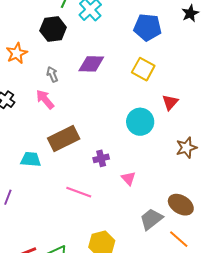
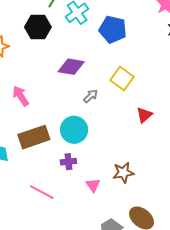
blue pentagon: (148, 27) -> (113, 29), moved
gray arrow: (52, 74) -> (91, 96), moved, turned 63
cyan circle: (140, 122) -> (74, 130), moved
brown star: (186, 148) -> (123, 173), moved

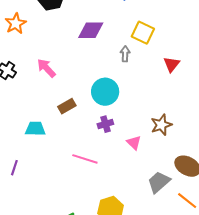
gray arrow: (91, 96) -> (125, 54), moved, turned -35
brown rectangle: (34, 137) -> (67, 106), size x0.6

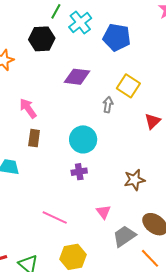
brown rectangle: (67, 106) -> (34, 138), moved, turned -60
pink triangle: (134, 143) -> (104, 212), moved
pink line: (85, 159) -> (55, 217), moved

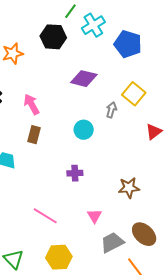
cyan circle: (83, 139) -> (84, 130), moved, size x0.7

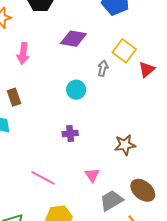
pink arrow: (32, 104) -> (23, 53), moved, turned -140
red triangle: (154, 132) -> (147, 69), moved
brown rectangle: (34, 135) -> (14, 97), moved, turned -30

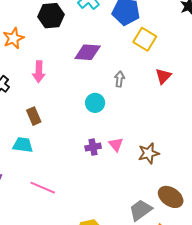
yellow square: (124, 51) -> (145, 39), moved
pink triangle: (92, 175) -> (116, 145), moved
pink line: (43, 178) -> (43, 188), moved

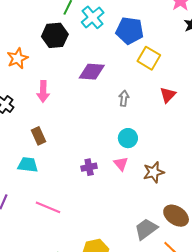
cyan circle: (95, 103) -> (128, 138), moved
purple cross: (93, 147) -> (89, 167), moved

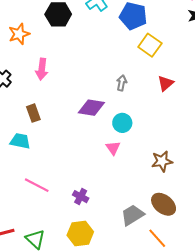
purple diamond: (92, 72) -> (91, 108), moved
purple cross: (89, 167) -> (81, 197), moved, turned 35
brown star: (154, 172) -> (162, 161), moved

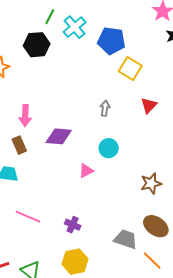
pink arrow: (42, 69) -> (25, 116), moved
purple diamond: (91, 108) -> (59, 136), moved
pink triangle: (113, 148) -> (86, 171), moved, turned 42
gray trapezoid: (132, 215) -> (126, 239), turned 55

